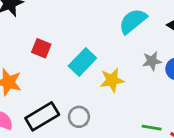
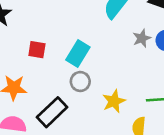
yellow star: (112, 80) -> (114, 101), moved
gray circle: (79, 117) -> (80, 82), moved

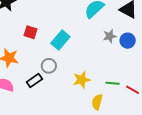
gray circle: (80, 82) -> (49, 66), moved
black rectangle: (52, 112) -> (34, 81), size x0.7

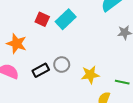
cyan rectangle: (60, 40) -> (66, 19), moved
gray circle: (49, 66) -> (62, 65), moved

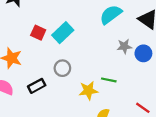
gray circle: (62, 65) -> (62, 68), moved
green line: (122, 82) -> (109, 80), moved

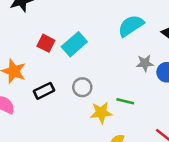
gray circle: (62, 68) -> (82, 87), moved
black rectangle: (37, 86) -> (44, 91), moved

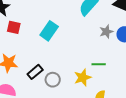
red square: (46, 43) -> (14, 27), moved
gray circle: (82, 87) -> (53, 80), moved

